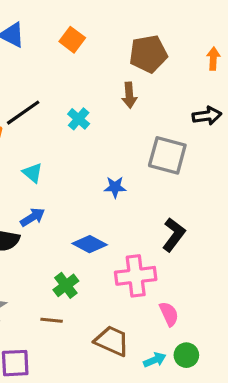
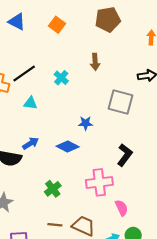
brown pentagon: (148, 54) -> (108, 20), moved
cyan triangle: (33, 173) -> (31, 103), moved, turned -32
blue diamond: (90, 244) -> (68, 146), moved
brown line: (52, 320) -> (55, 225), moved

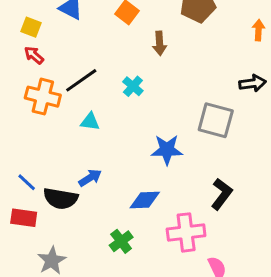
brown arrow: (95, 62) -> (160, 43), moved
blue star: (86, 123) -> (167, 150), size x1.5
blue diamond: (68, 146) -> (145, 200), moved, turned -30

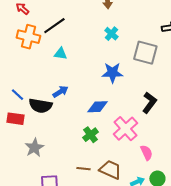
cyan cross: (133, 86) -> (111, 34), moved
pink cross: (186, 232) -> (125, 129), turned -35
green cross: (121, 241) -> (90, 135), moved

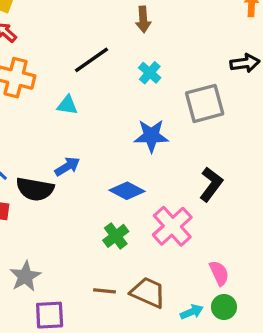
black line: (54, 26) -> (92, 60), moved
gray square: (145, 53) -> (205, 103), turned -30
blue diamond: (97, 107) -> (127, 191), turned 30
gray star: (34, 148) -> (25, 276), moved
pink semicircle: (146, 153) -> (219, 273), moved

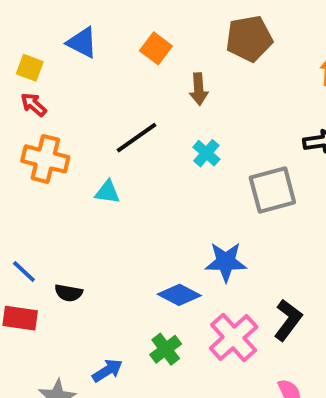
blue star: (151, 136) -> (226, 262), moved
blue arrow: (67, 166) -> (107, 371), moved
black L-shape: (211, 184) -> (288, 320), moved
black semicircle: (35, 189) -> (69, 293), size x0.6

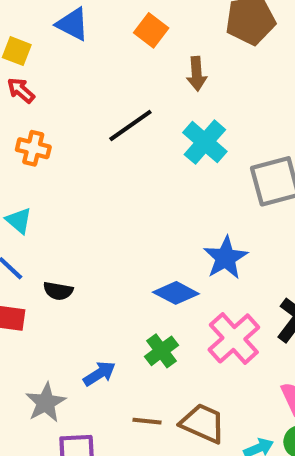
cyan cross: (206, 153) -> (205, 142), size x1.5
orange cross: (45, 159) -> (33, 148), size x0.7
cyan triangle: (107, 192) -> (19, 221), moved, turned 32
blue star: (226, 262) -> (226, 258), turned -30

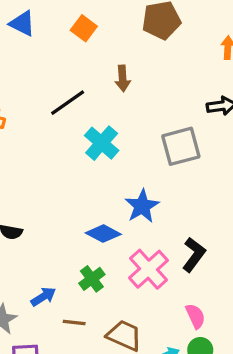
brown arrow: (197, 74) -> (123, 78), moved
cyan cross: (205, 142) -> (102, 143), moved
brown line: (147, 421) -> (74, 323), moved

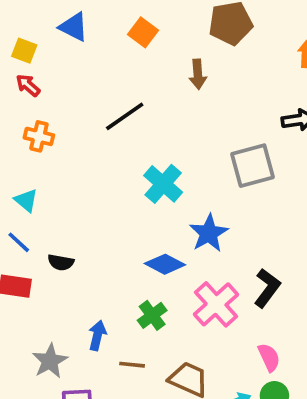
brown arrow: (123, 78) -> (198, 74), moved
cyan cross: (102, 143) -> (163, 184), moved
blue arrow: (43, 297) -> (97, 335), turned -45

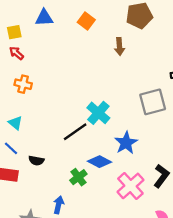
blue triangle: (74, 27) -> (44, 18), turned -30
yellow square: (24, 51) -> (14, 32), turned -32
black line: (125, 116) -> (75, 132), moved
green cross: (152, 315) -> (78, 177), moved

